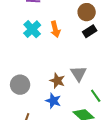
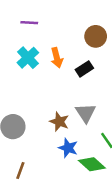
black rectangle: (90, 31) -> (84, 69), moved
blue star: (53, 101) -> (68, 148), moved

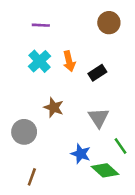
brown circle: (96, 36) -> (109, 23), moved
brown star: (59, 122) -> (54, 107), moved

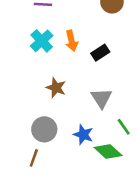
gray circle: (24, 132) -> (44, 129), moved

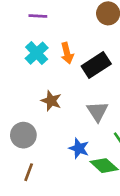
black rectangle: (100, 53) -> (96, 65), size x1.5
gray circle: (44, 129) -> (23, 135), moved

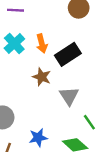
brown star: (51, 101) -> (42, 77), moved
blue star: (79, 148) -> (38, 138), moved, turned -30

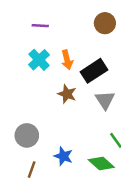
gray triangle: (69, 96) -> (105, 100), moved
blue star: (38, 138) -> (63, 156), turned 30

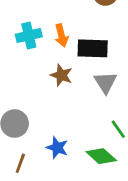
cyan cross: (39, 60) -> (29, 36), turned 30
black rectangle: (94, 71) -> (93, 48), turned 35

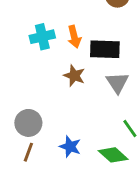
brown line: (20, 163) -> (28, 152), moved

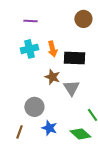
gray triangle: (117, 83) -> (71, 88), moved
gray circle: (28, 123) -> (34, 107), moved

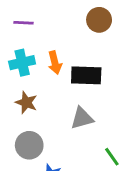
brown star: (52, 77) -> (26, 103), moved
gray triangle: (71, 88) -> (82, 118), turned 48

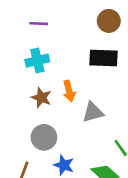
orange arrow: (55, 63) -> (69, 91), moved
black rectangle: (86, 75) -> (103, 58), moved

